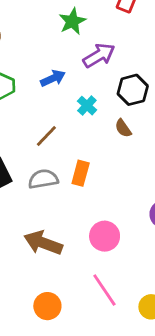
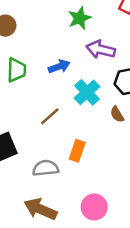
purple arrow: (99, 55) -> (101, 49), turned -140
cyan cross: (87, 106) -> (87, 92), size x1.5
gray semicircle: (43, 179) -> (46, 168), moved

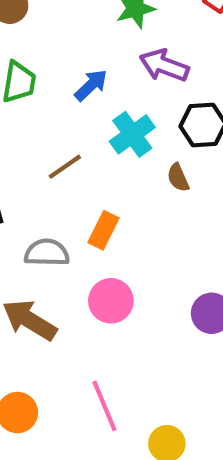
blue arrow: (59, 66) -> (91, 85), turned -30
pink circle: (94, 207) -> (111, 301), moved

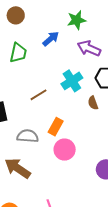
blue arrow: (91, 85) -> (51, 39), moved
pink circle: (111, 301) -> (65, 150), moved

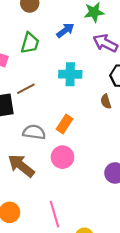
cyan cross: (72, 81) -> (70, 74), moved, turned 30
brown line: (38, 95) -> (26, 89), moved
pink circle: (65, 150) -> (62, 157), moved

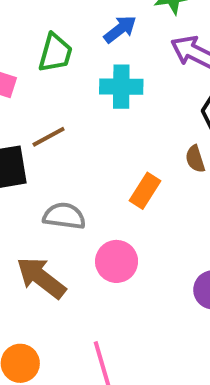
cyan cross: (70, 74) -> (121, 87), moved
orange rectangle: (64, 124) -> (145, 191), moved

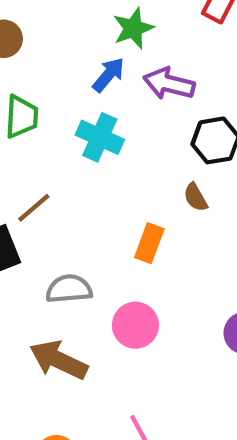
blue arrow: (120, 29) -> (109, 75), moved
cyan cross: (121, 87) -> (100, 137), turned 36

